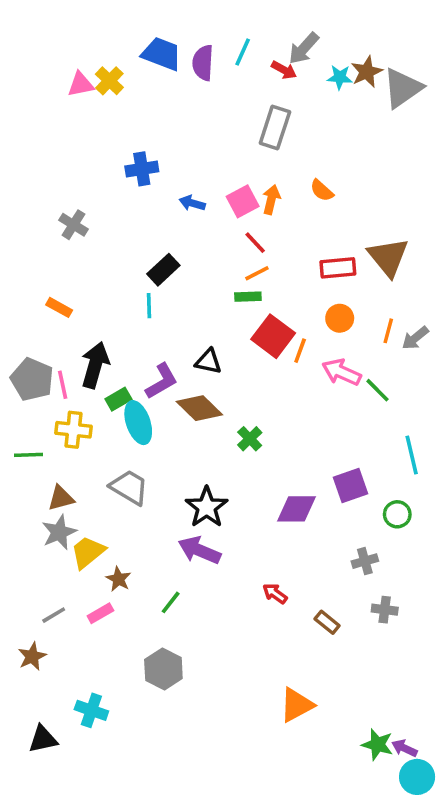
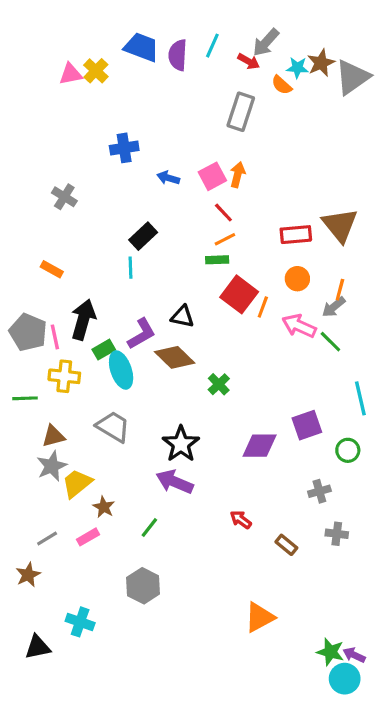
orange semicircle: (322, 191) -> (282, 85), moved
gray arrow: (415, 338) -> (334, 307), moved
cyan circle: (417, 777) -> (345, 679), moved

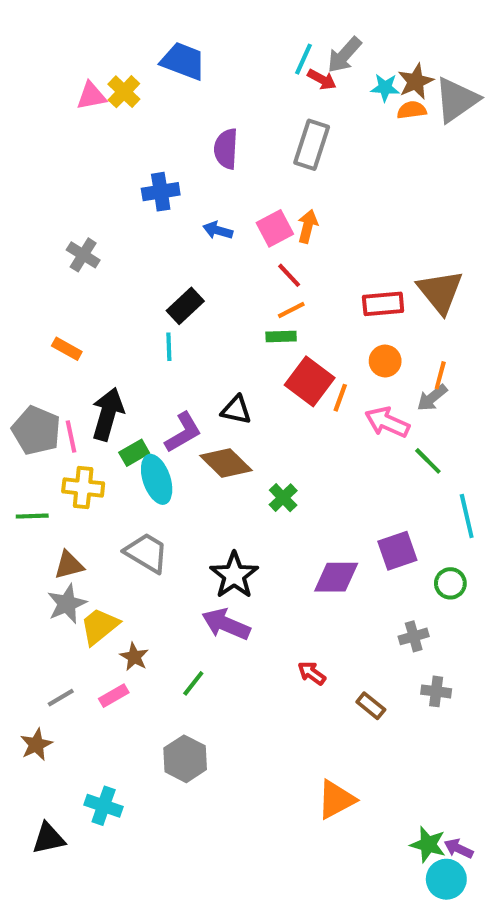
cyan line: (212, 46) -> (304, 59), moved
purple semicircle: (178, 55) -> (226, 149), moved
orange semicircle: (282, 85) -> (412, 110), moved, turned 130
green line: (330, 342) -> (428, 461), moved

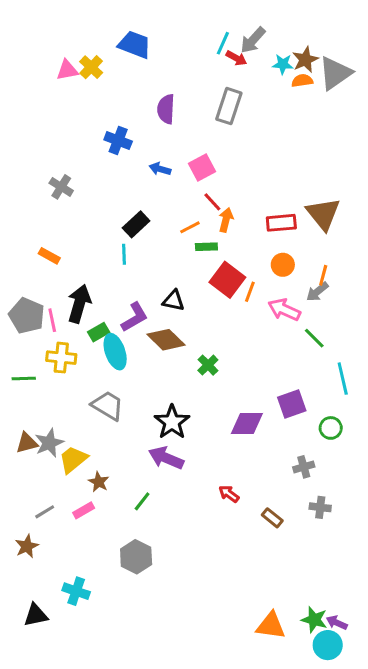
blue cross: (161, 192) -> (118, 140), turned 30
orange arrow: (308, 226) -> (226, 220), moved
orange line: (291, 310) -> (190, 227), moved
brown triangle: (69, 565) -> (27, 443), moved
orange triangle: (336, 800) -> (271, 626), moved, turned 36

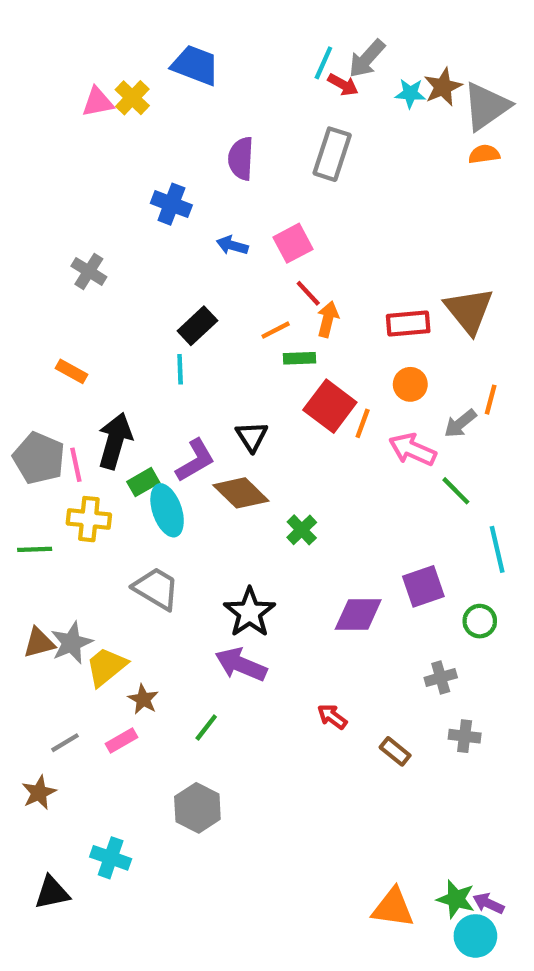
orange semicircle: (302, 81) -> (484, 154), moved
orange line: (323, 275) -> (491, 400), moved
black triangle: (173, 301) -> (252, 436), turned 45

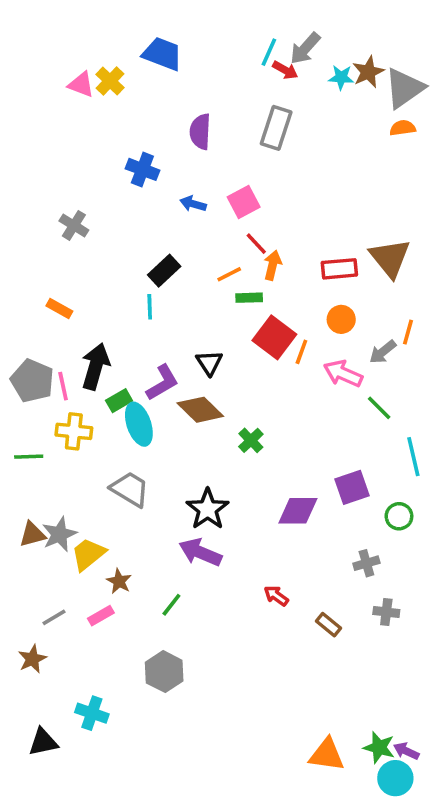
pink triangle: (98, 102) -> (81, 85), turned 32

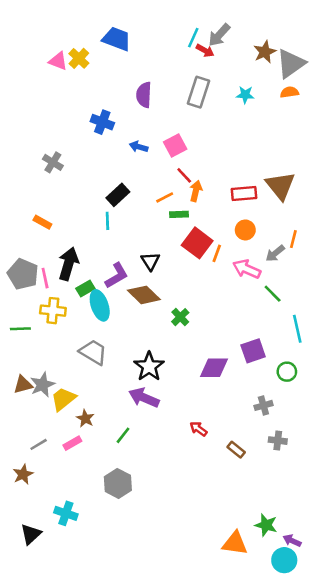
cyan star: (341, 77) -> (245, 95), moved
black triangle: (43, 742) -> (31, 534), turned -30
green star: (379, 747) -> (266, 525), moved

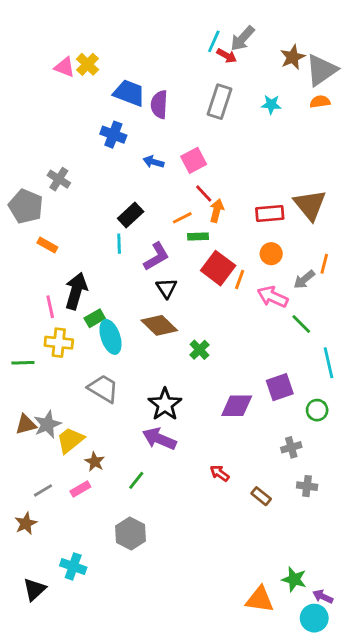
blue trapezoid: (117, 39) -> (129, 93), moved
gray pentagon: (23, 274) -> (26, 206), moved
purple L-shape: (117, 275) -> (156, 257), moved

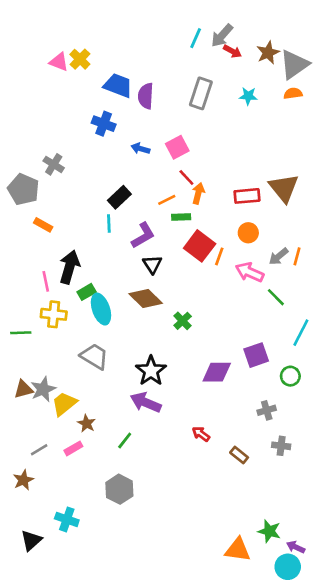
red arrow: (227, 56) -> (232, 51), moved
orange line: (324, 264) -> (297, 256), moved
cyan line: (329, 363) -> (301, 333), turned 40

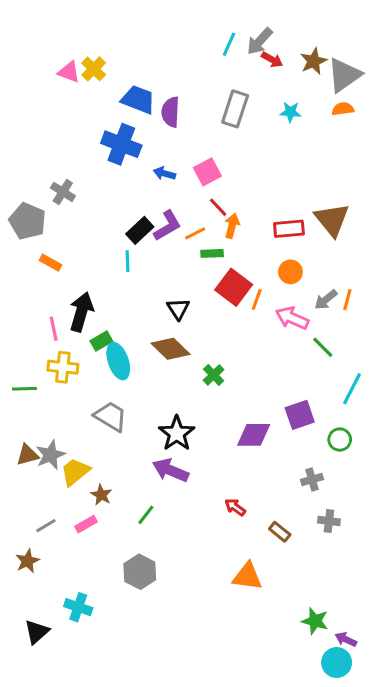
blue cross: (104, 124) -> (121, 144), size x1.4
purple L-shape: (143, 235) -> (167, 226), moved
orange triangle: (238, 550) -> (247, 576), moved

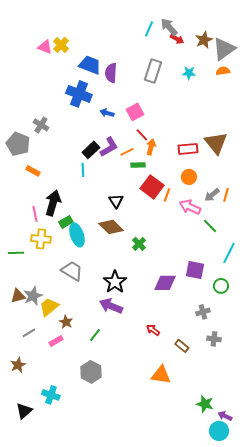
gray arrow: (260, 41) -> (169, 27), turned 96
purple square: (300, 415) -> (195, 270), turned 30
gray line: (46, 526) -> (29, 333), moved

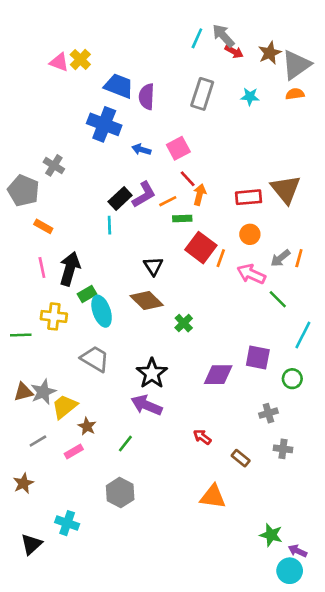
pink line: (35, 214) -> (42, 267), moved

